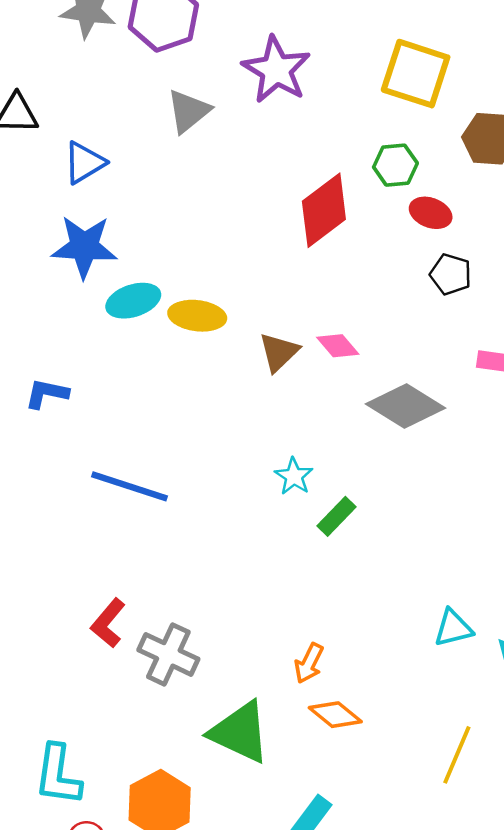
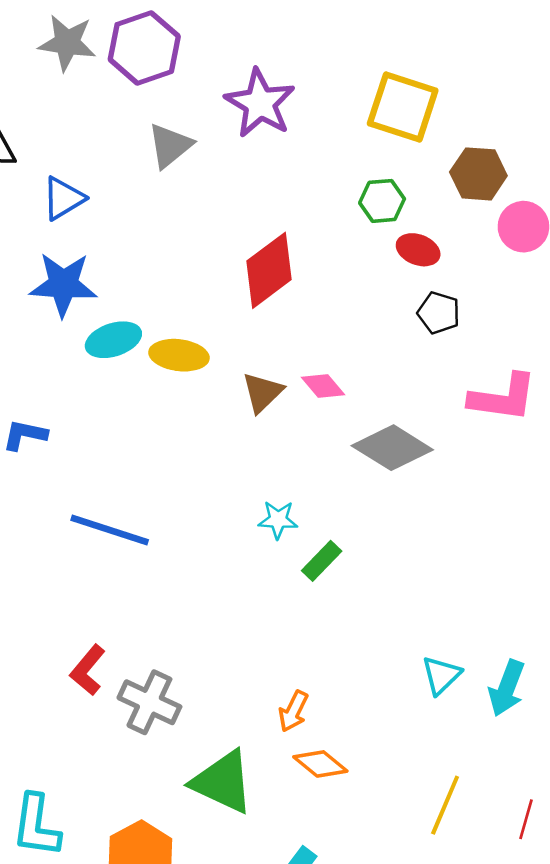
red diamond: (324, 210) -> (269, 270), moved
cyan star: (294, 476) -> (278, 520), turned -30
cyan triangle: (453, 628) -> (441, 675), turned -30

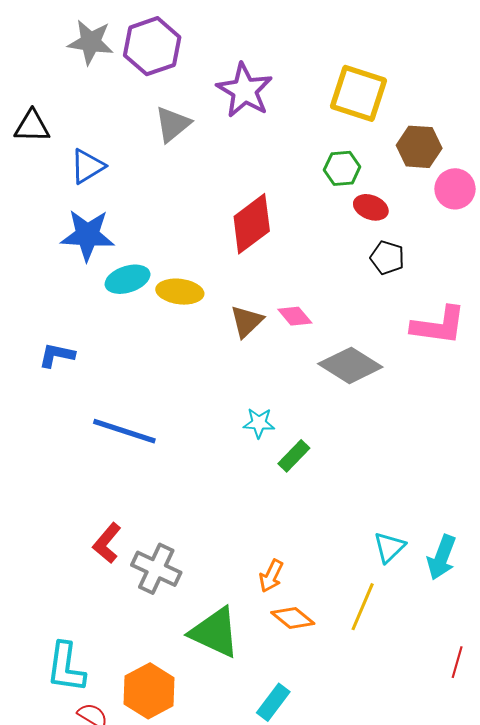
yellow line: (445, 805) -> (363, 607), moved

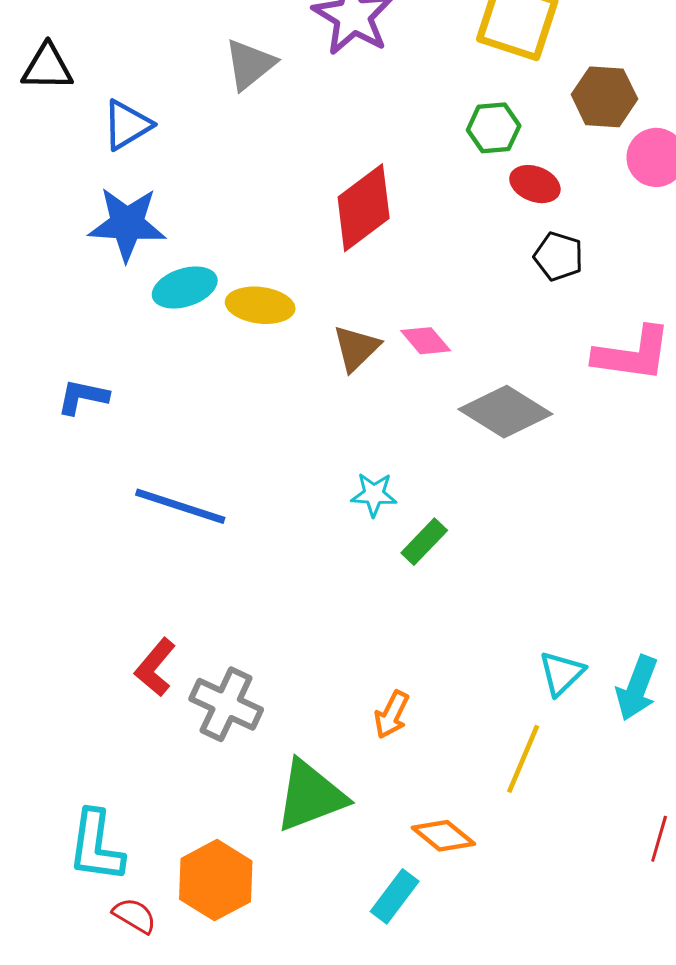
orange diamond: (293, 618) -> (443, 836), moved
green triangle: (215, 632) -> (310, 796), turned -46

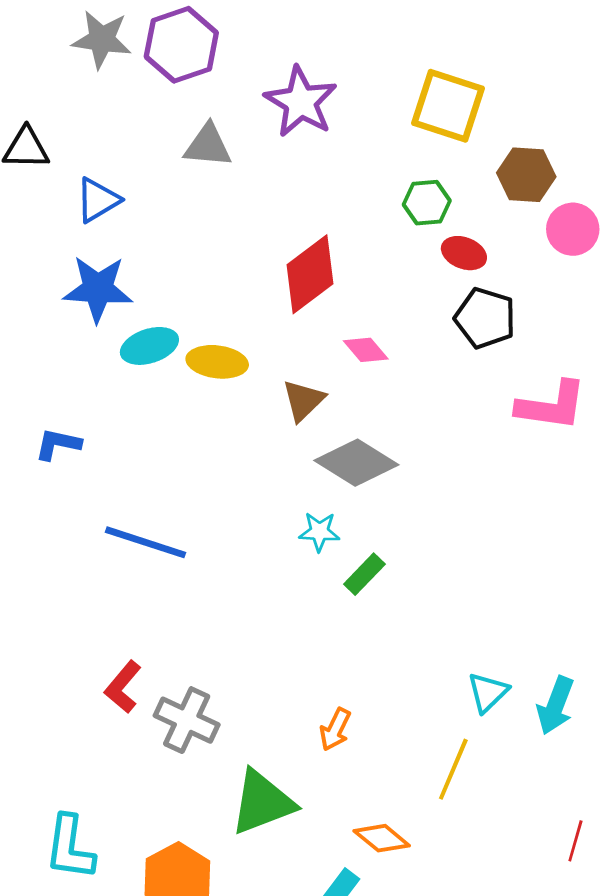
gray triangle: (250, 64) -> (208, 146), turned 44
black pentagon: (559, 256) -> (485, 318), size x1.4
pink diamond: (426, 341) -> (366, 350), moved
gray diamond: (505, 412) -> (356, 463), moved

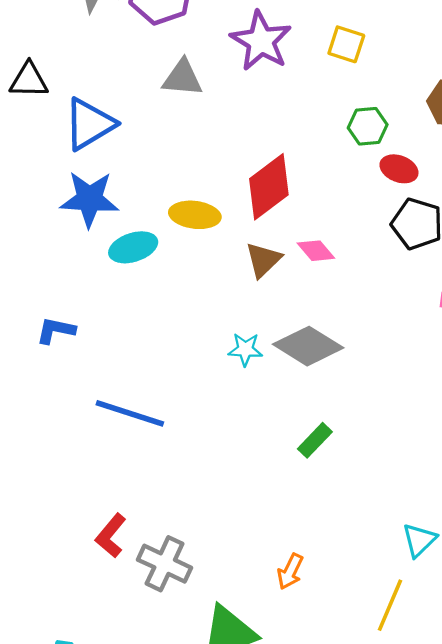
yellow square: (448, 106) -> (346, 44), moved, size x0.6
blue triangle: (98, 200) -> (89, 124), size x1.4
yellow ellipse: (217, 362) -> (195, 215), moved
brown triangle: (303, 400) -> (263, 260), moved
cyan star: (319, 532) -> (245, 349), moved

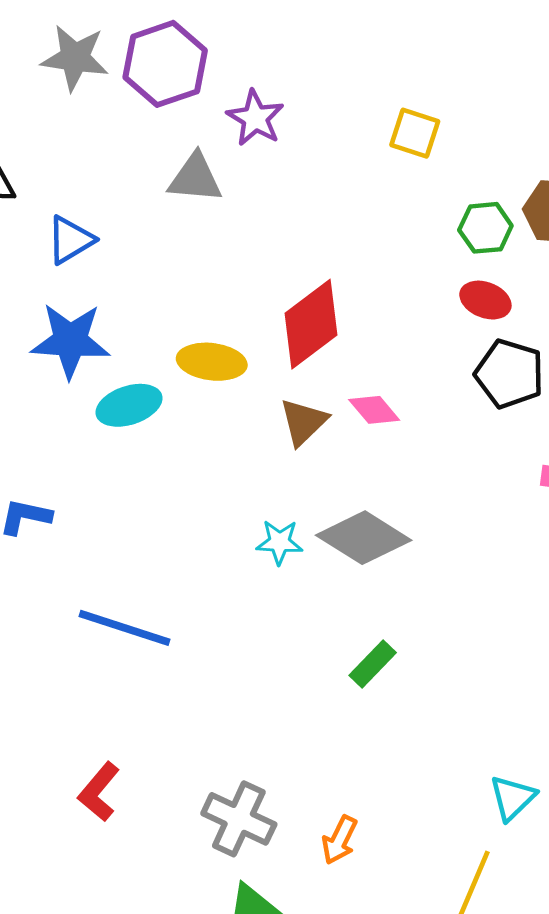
purple star: (261, 41) -> (255, 118), moved, size x0.7
blue triangle: (89, 124) -> (70, 240), size x0.7
green hexagon: (368, 126) -> (485, 228), moved
gray cross: (165, 564) -> (239, 819), moved

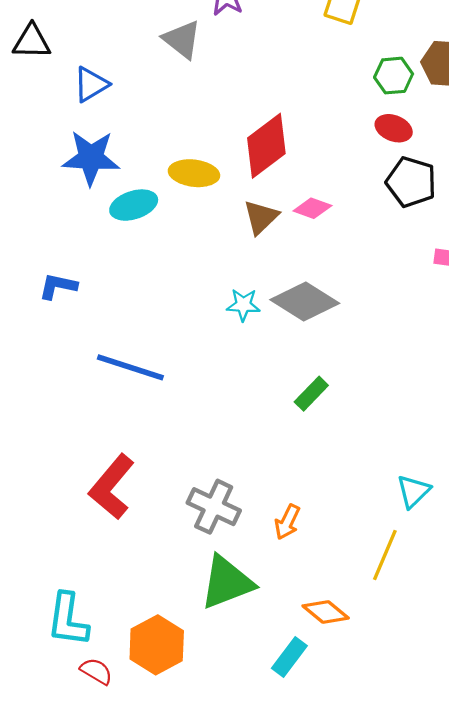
gray triangle: (195, 178) -> (182, 39), turned 33
pink diamond: (374, 410) -> (312, 208), turned -30
red L-shape: (99, 792) -> (112, 487), size x1.5

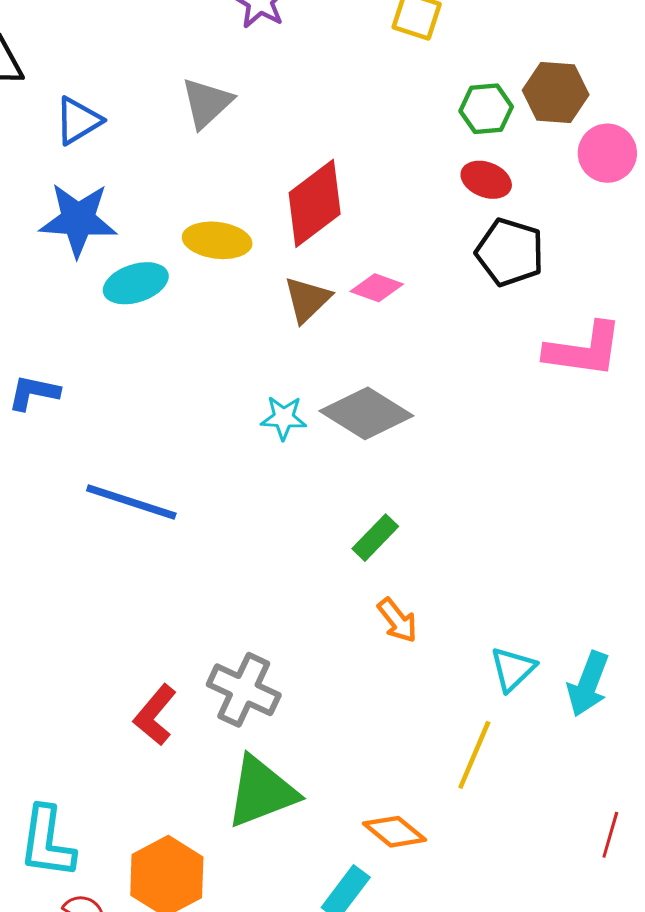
gray triangle: (182, 39) -> (207, 103), moved, turned 39
red L-shape: (112, 487) -> (155, 715), moved, size x0.7
orange arrow: (287, 522) -> (397, 620), moved, turned -64

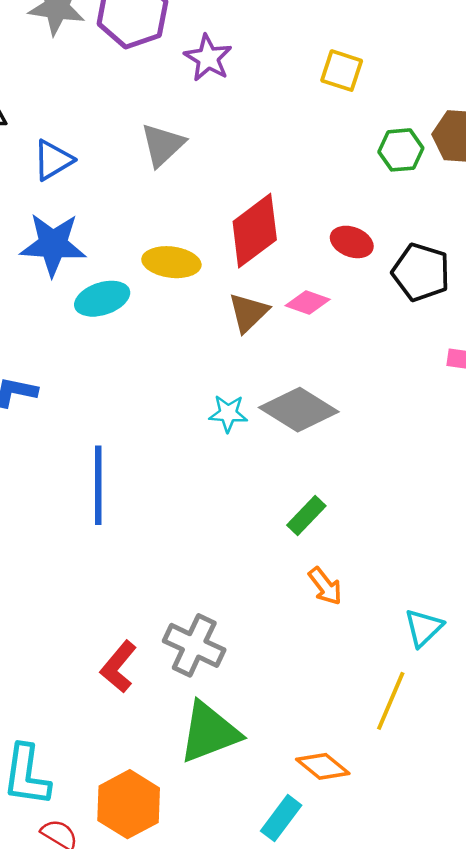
red ellipse: (486, 180) -> (352, 242), moved
blue line: (131, 502) -> (98, 485), turned 72

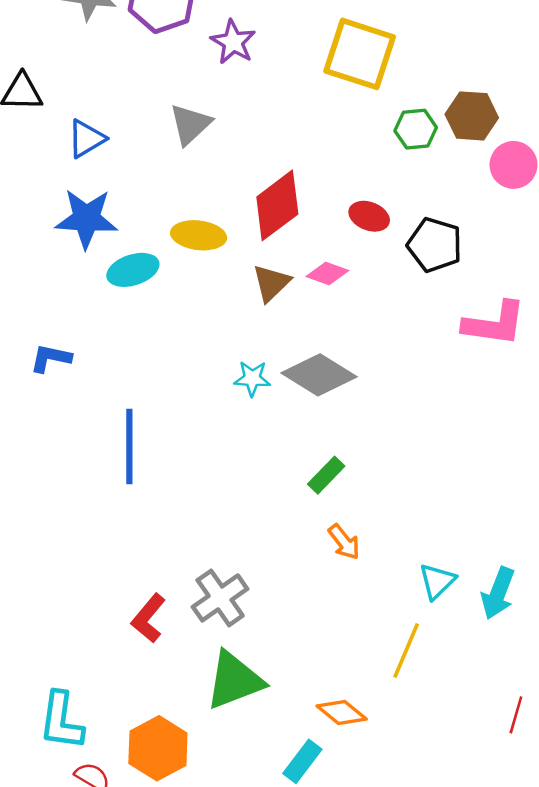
yellow square: (342, 71) -> (360, 54), size x1.8
gray cross: (194, 645) -> (220, 598), turned 30

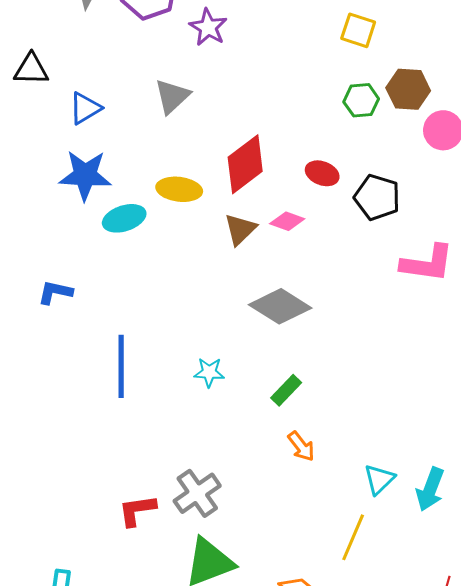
yellow square: (360, 54) -> (358, 30), moved, size x0.6
cyan star: (252, 378) -> (209, 372), moved
red L-shape: (148, 618) -> (137, 510), turned 42

